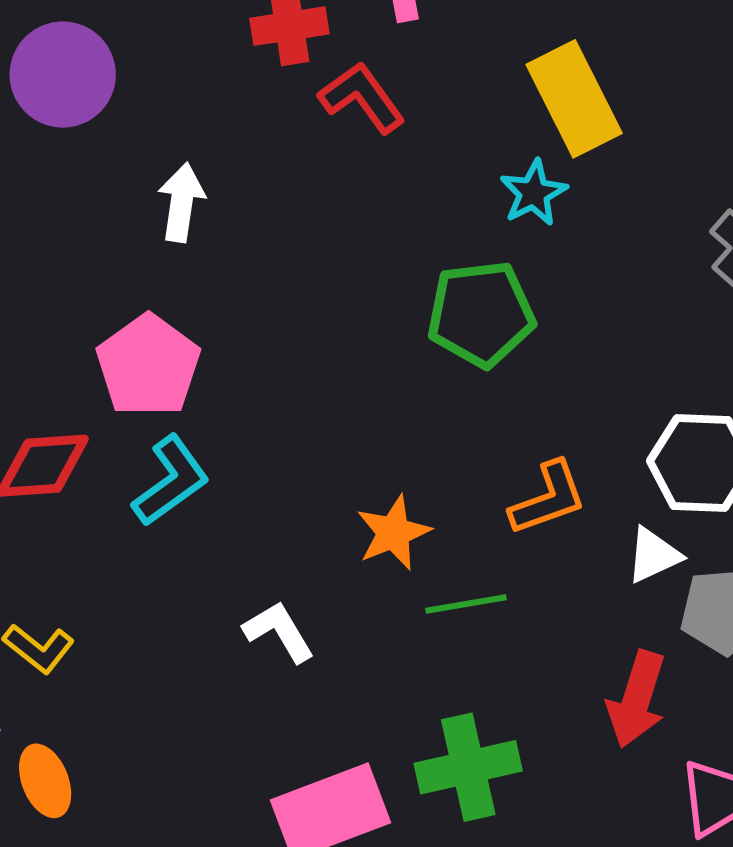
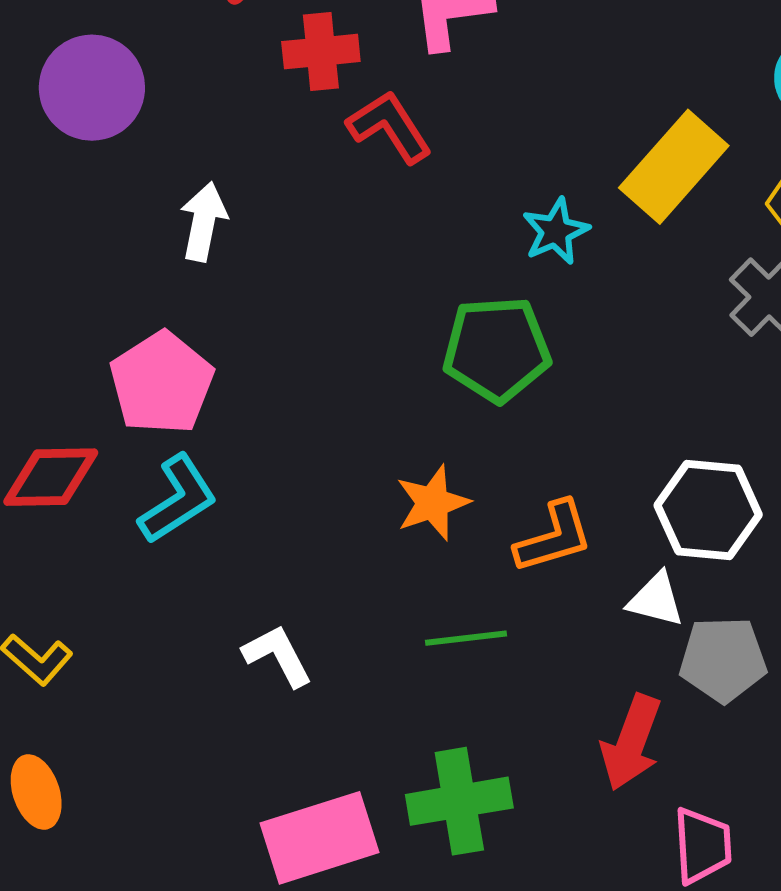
yellow rectangle: (574, 99) -> (674, 167), moved, turned 65
orange star: (393, 533) -> (433, 503), moved
white triangle: (654, 555) -> (656, 600), turned 36

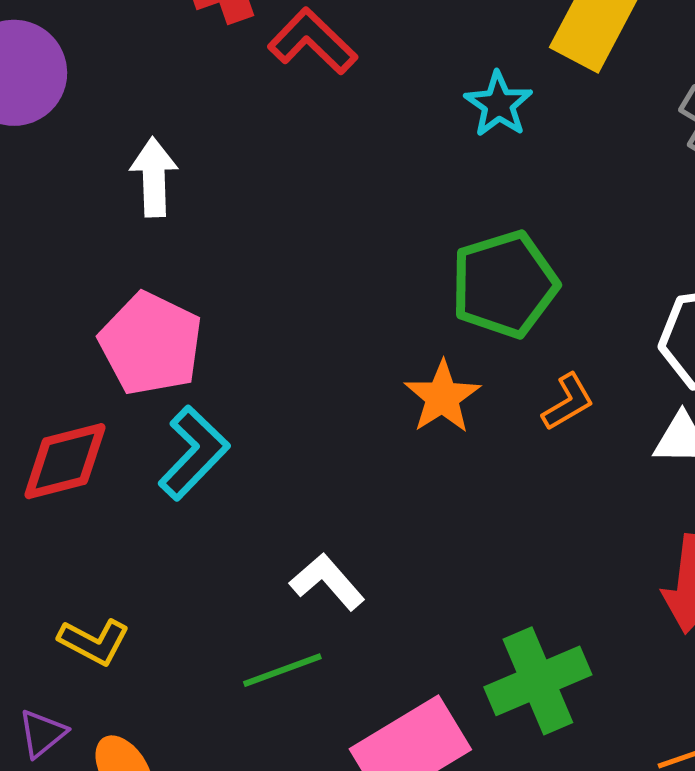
green pentagon: (497, 349) -> (504, 284), moved
orange L-shape: (554, 537) -> (568, 402), size x0.7
green line: (466, 638) -> (282, 670), moved

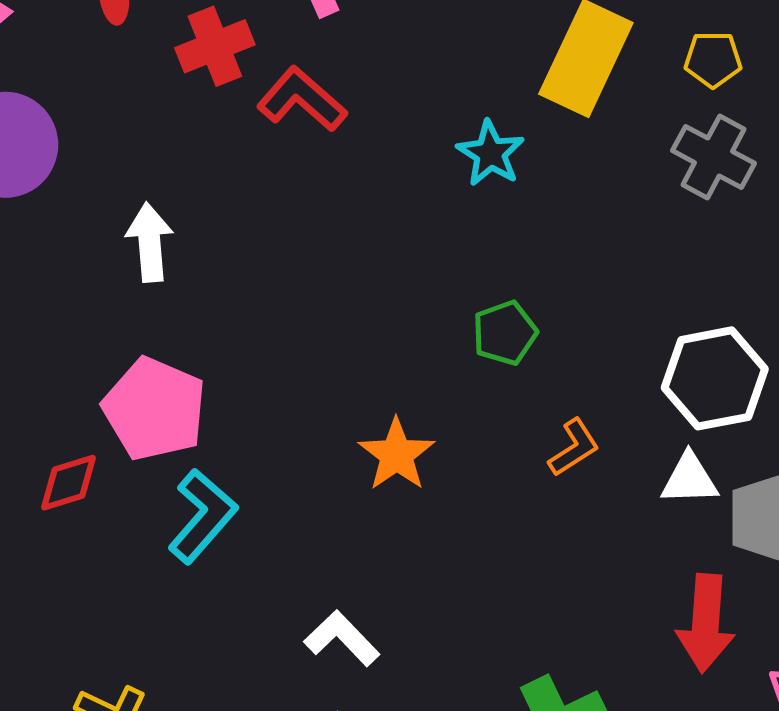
green pentagon: (504, 284) -> (505, 333), size x0.6
orange star: (442, 397) -> (397, 455), moved
red diamond: (65, 461) -> (69, 483), moved, size x0.7

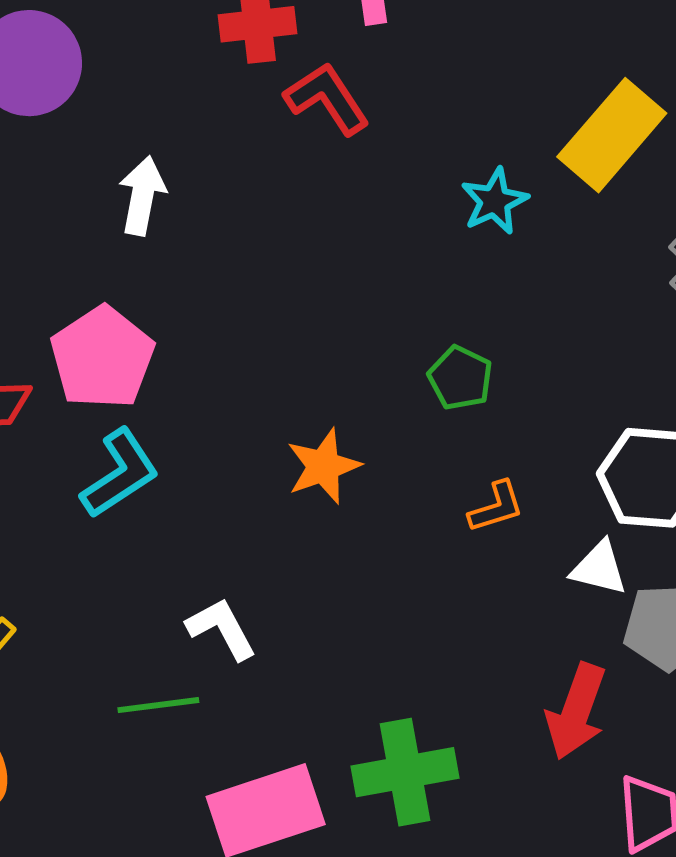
green pentagon: (505, 333) -> (460, 378), turned 30

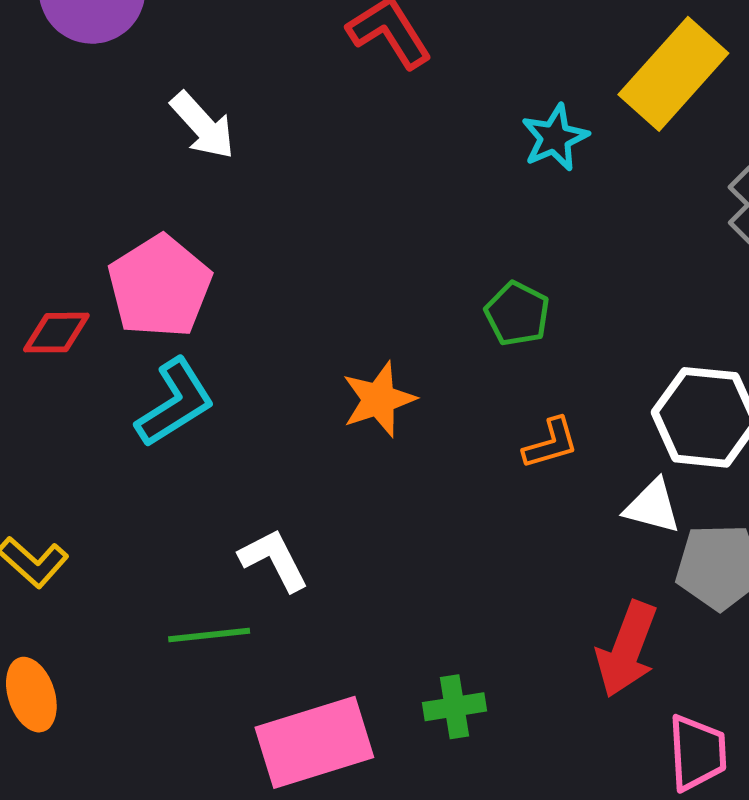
white arrow: (142, 196) -> (203, 125), turned 126
green cross: (405, 772) -> (454, 707), size x0.6

